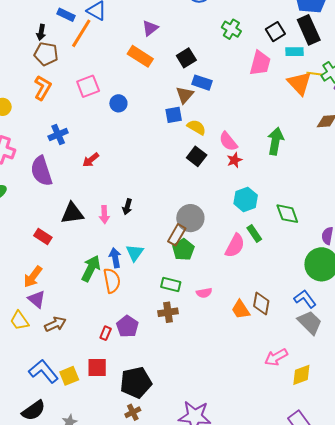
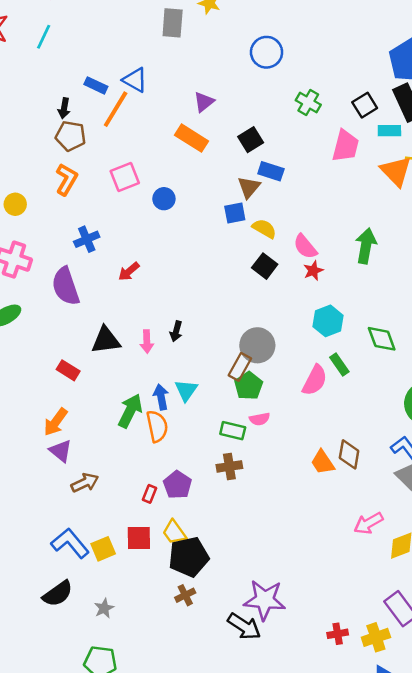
pink semicircle: (204, 293) -> (260, 419), moved
yellow trapezoid: (19, 321) -> (174, 532), moved

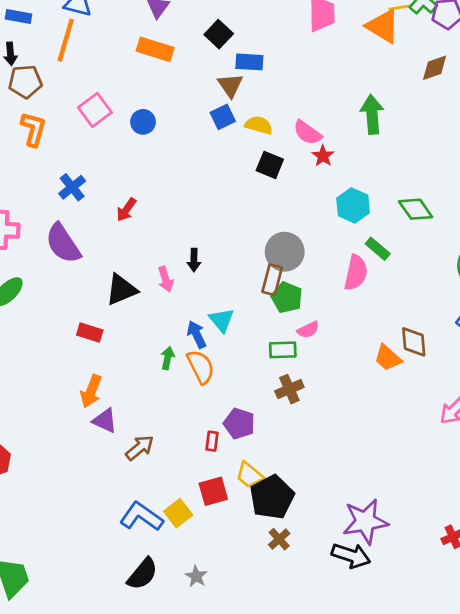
blue rectangle: (96, 85) -> (18, 17), moved
green arrow: (130, 411) -> (168, 358), size x0.6

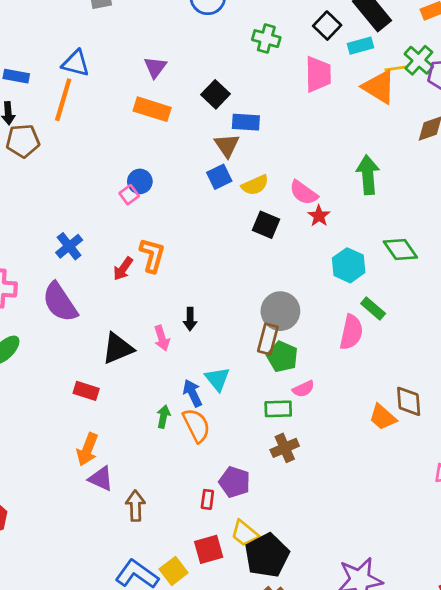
pink square: (95, 110) -> (129, 195), moved, size x0.6
yellow semicircle: (259, 125) -> (255, 185), turned 140
orange L-shape: (33, 129) -> (152, 255), moved
green diamond: (416, 209) -> (400, 250), moved
brown arrow: (140, 448) -> (135, 506), turned -52

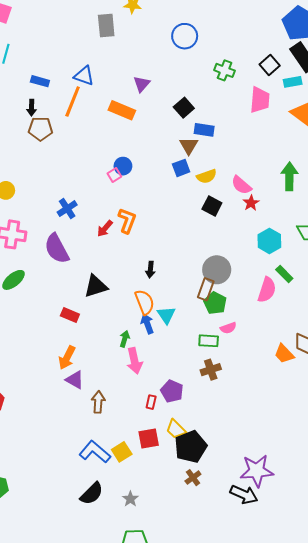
orange rectangle: (152, 109) -> (122, 110), moved
pink arrow: (162, 338) -> (135, 361), moved, size x1.4
orange semicircle: (196, 425) -> (145, 302), moved

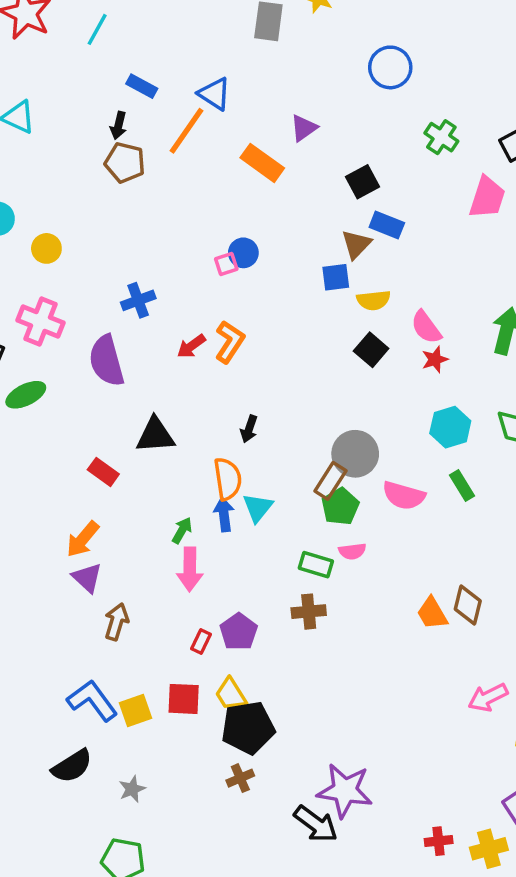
pink semicircle: (267, 290) -> (404, 496), moved, turned 75

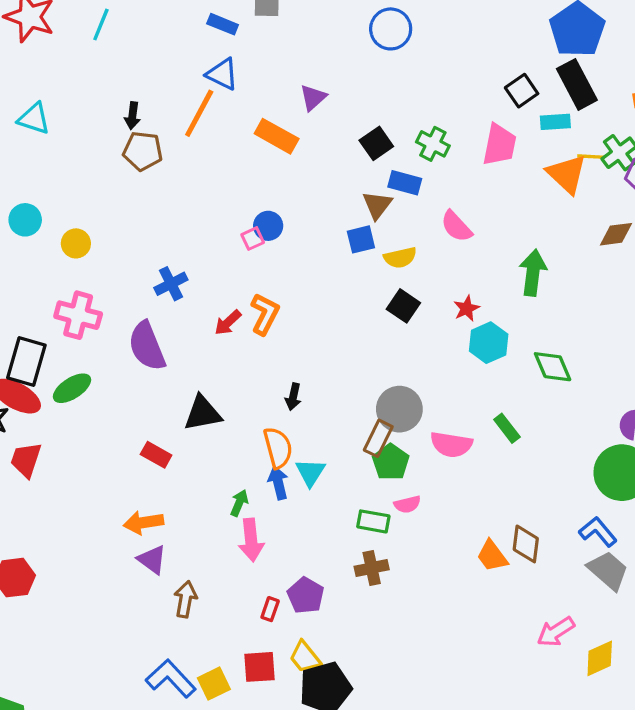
blue rectangle: (142, 86) -> (223, 24), moved
green cross: (441, 137) -> (433, 144), moved
pink semicircle: (426, 327) -> (456, 226), moved
cyan hexagon: (450, 427) -> (489, 343), moved
orange arrow: (83, 539) -> (143, 523), turned 48

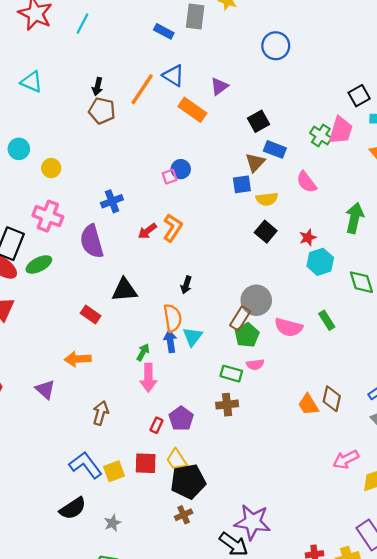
blue triangle: (222, 74) -> (173, 76), moved
green cross: (433, 144) -> (321, 135), moved
purple triangle: (152, 560) -> (45, 389), moved

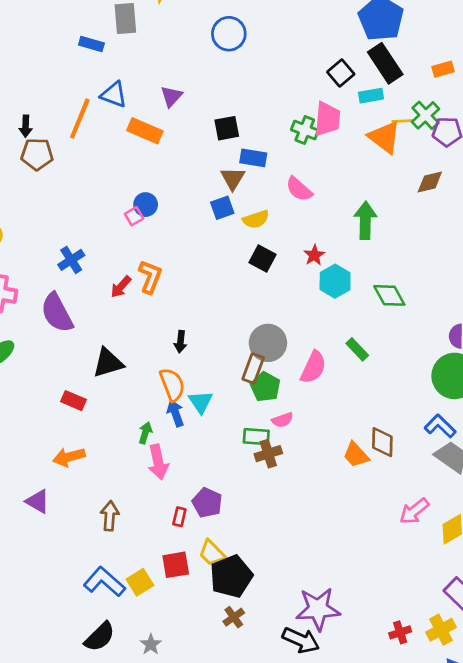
black square: (258, 121) -> (227, 128), turned 30
pink semicircle: (289, 327) -> (313, 367), turned -68
brown cross: (227, 405) -> (268, 454), moved

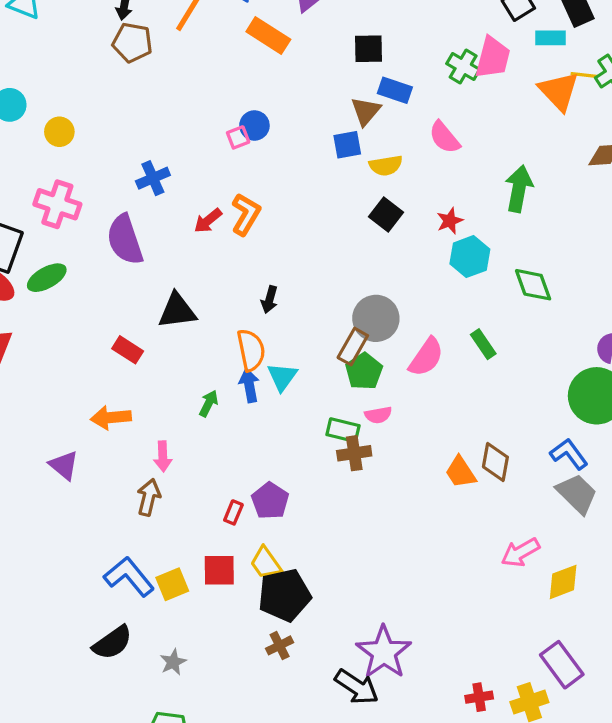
pink arrow: (158, 462) -> (163, 456), moved, size x0.7
purple star: (318, 609) -> (384, 652), turned 30

